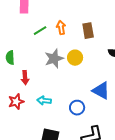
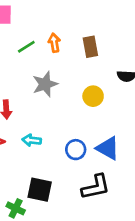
yellow circle: (75, 58) -> (93, 96), moved
blue triangle: (101, 91) -> (108, 148), moved

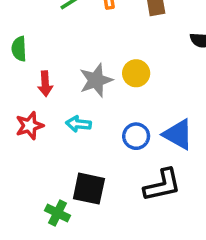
gray star: (45, 84) -> (96, 80), moved
yellow circle: (93, 96) -> (136, 73), moved

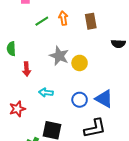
gray star: (96, 80) -> (59, 56), moved, turned -30
red star: (30, 126) -> (17, 109), moved

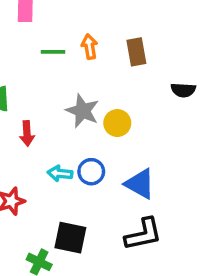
green line: (42, 21) -> (53, 52), turned 32
blue triangle: (104, 99) -> (140, 184), moved
blue circle: (80, 100) -> (91, 172), moved

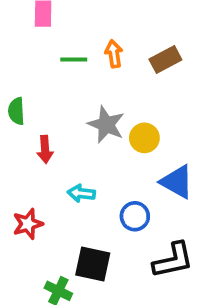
brown rectangle: (136, 52) -> (165, 60), turned 72
blue circle: (91, 172) -> (135, 216), moved
blue triangle: (140, 184) -> (177, 182), moved

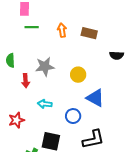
green line: (74, 60) -> (32, 27), moved
brown rectangle: (165, 60) -> (89, 33), turned 42
gray star: (106, 124) -> (45, 66), moved, turned -30

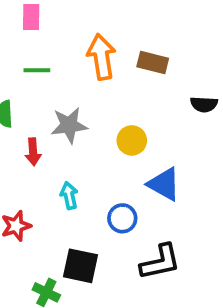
green line: (32, 27) -> (37, 70), moved
orange arrow: (62, 30) -> (101, 57), size x1.6
cyan arrow: (45, 104) -> (69, 196), turned 72

